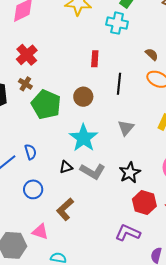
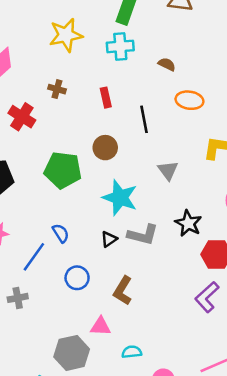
brown semicircle: (152, 54) -> (167, 64), moved
brown cross: (25, 84) -> (57, 89), moved
purple L-shape: (128, 233) -> (207, 297), turned -50

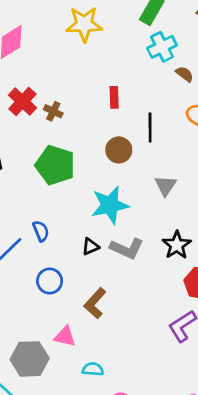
cyan cross: (120, 46) -> (162, 47), moved, turned -32
brown cross: (57, 89) -> (53, 111), moved
brown circle: (105, 148) -> (119, 150), moved
cyan star: (120, 198) -> (110, 205), turned 30

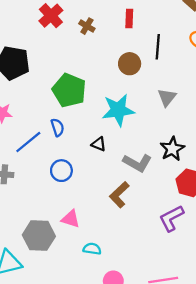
brown cross: (53, 111) -> (87, 26), moved
green pentagon: (55, 165) -> (69, 90), moved
black triangle: (90, 247) -> (99, 144), turned 42
gray L-shape: (127, 248) -> (137, 163), moved
brown L-shape: (95, 303) -> (119, 195), moved

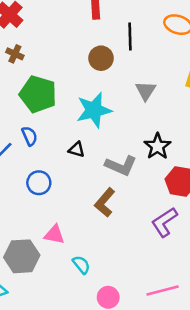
brown cross: (87, 26) -> (15, 54), moved
cyan semicircle: (92, 249) -> (81, 265), turned 48

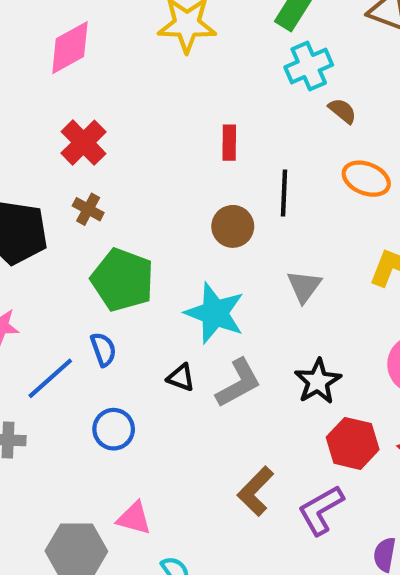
cyan star: (94, 110) -> (215, 313), turned 30
gray L-shape: (121, 166) -> (238, 383), moved, turned -56
brown L-shape: (105, 202) -> (256, 491), moved

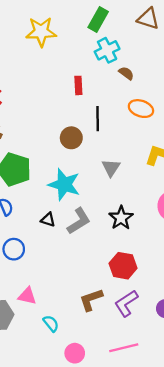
red rectangle: (229, 143) -> (78, 85), moved
red hexagon: (353, 443) -> (123, 266), moved
brown L-shape: (256, 491) -> (91, 300), moved, turned 30
purple L-shape: (321, 510) -> (126, 303), moved

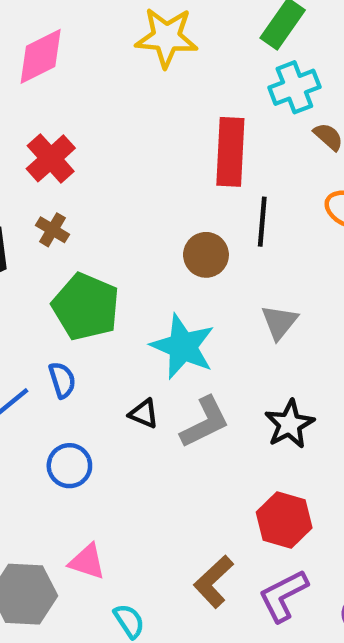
red rectangle: (78, 85) -> (230, 152), size x1.8
brown L-shape: (91, 300) -> (214, 582), turned -30

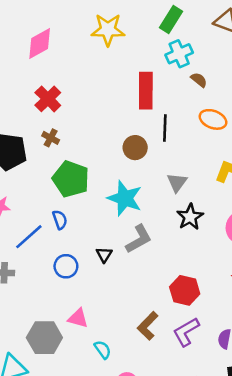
black triangle: (144, 414) -> (104, 255), moved, turned 42
black star: (289, 424) -> (190, 217), moved

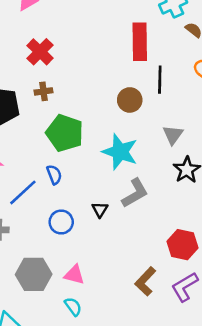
brown cross: (51, 138) -> (44, 91), turned -35
gray hexagon: (44, 338) -> (34, 274), moved
cyan semicircle: (103, 350) -> (73, 307), moved

